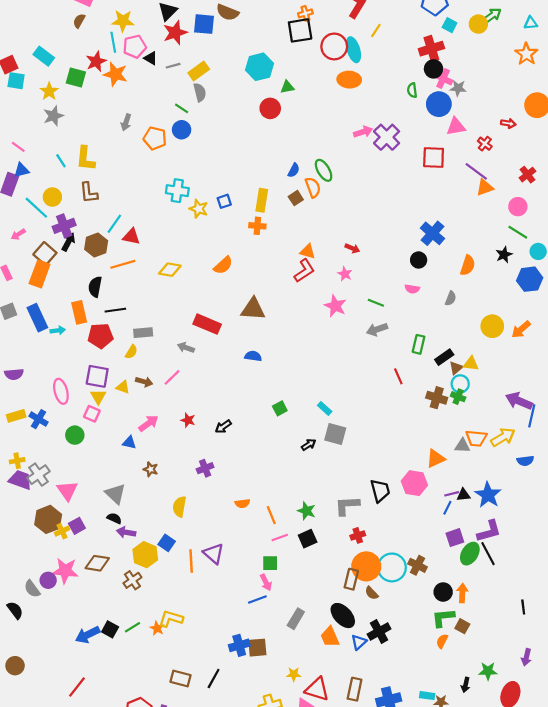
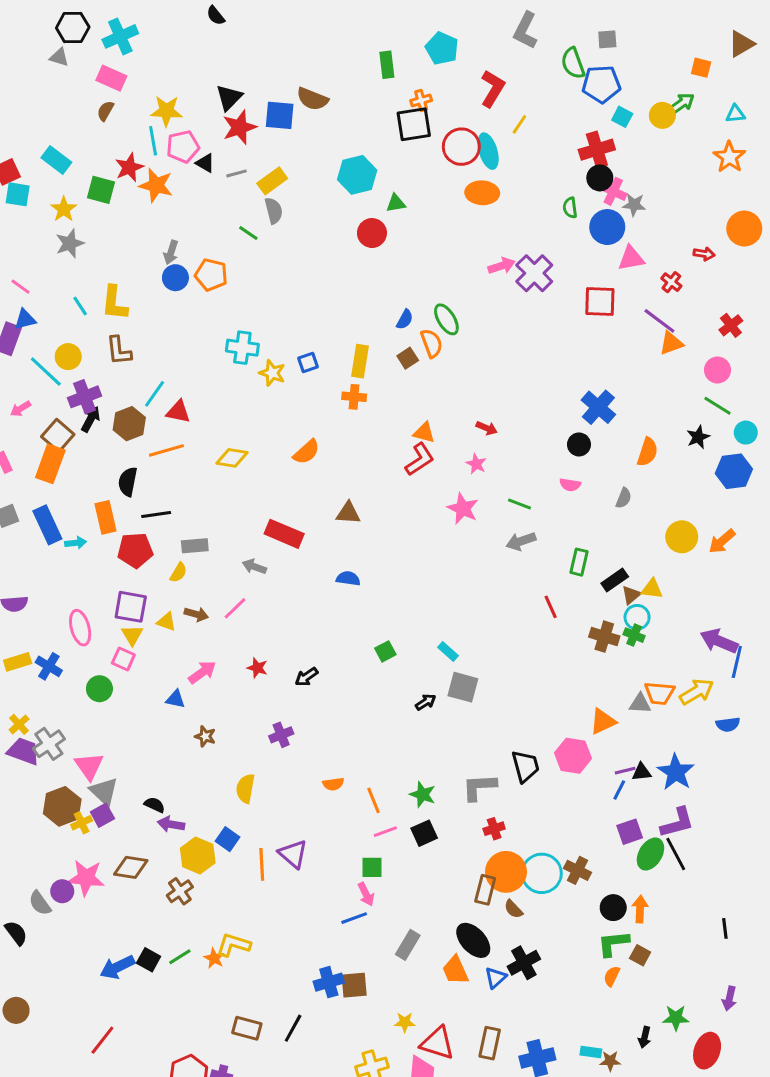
blue circle: (182, 130) -> (175, 278), moved
brown triangle: (253, 309) -> (348, 513), size x0.7
yellow cross: (17, 461) -> (19, 724), turned -32
gray triangle: (115, 494) -> (104, 791), moved

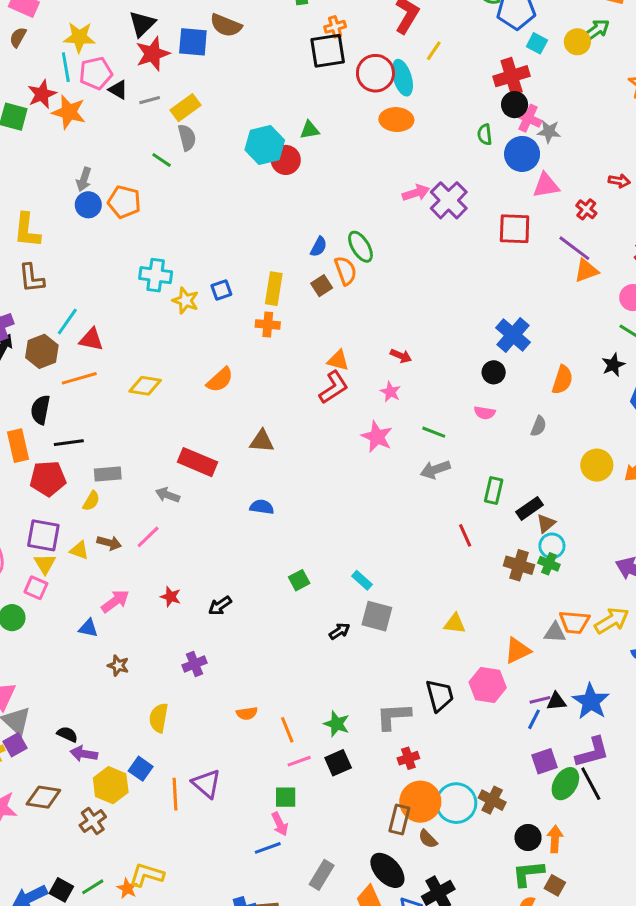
cyan hexagon: (357, 175) -> (265, 145), moved
yellow triangle: (652, 589) -> (455, 624), moved

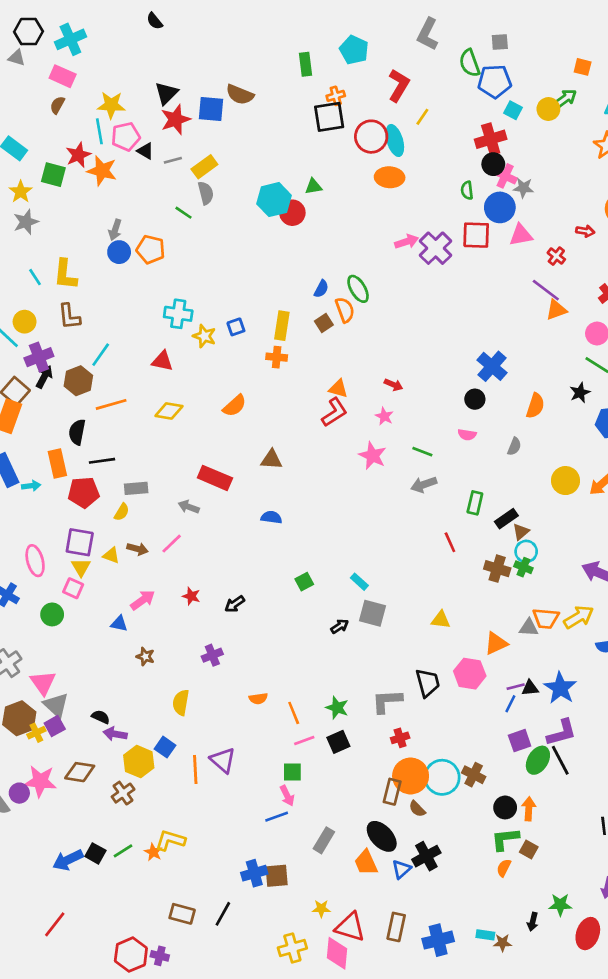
red square: (515, 229) -> (476, 235), moved
red triangle: (91, 339) -> (162, 361), moved

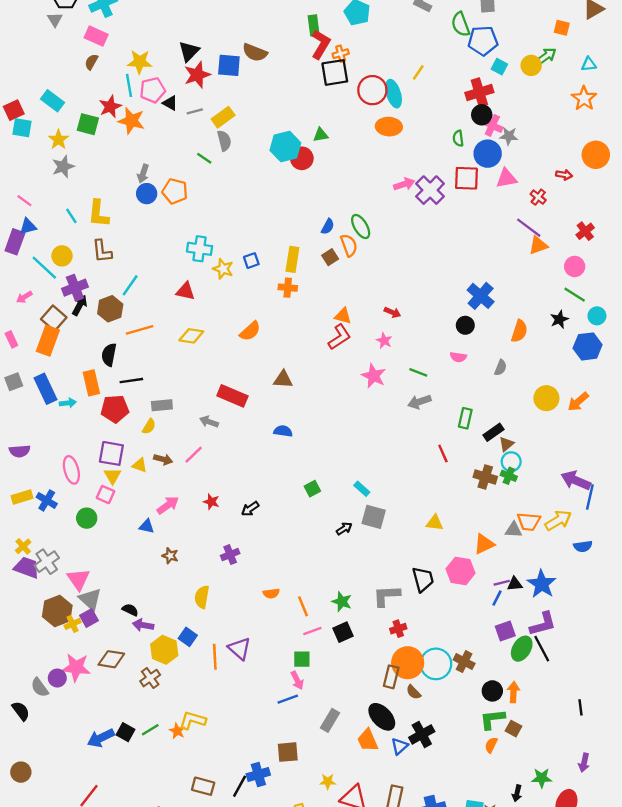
gray triangle: (17, 58) -> (55, 20), turned 42
red L-shape: (399, 85) -> (321, 44), moved
blue cross: (254, 873) -> (258, 774), moved

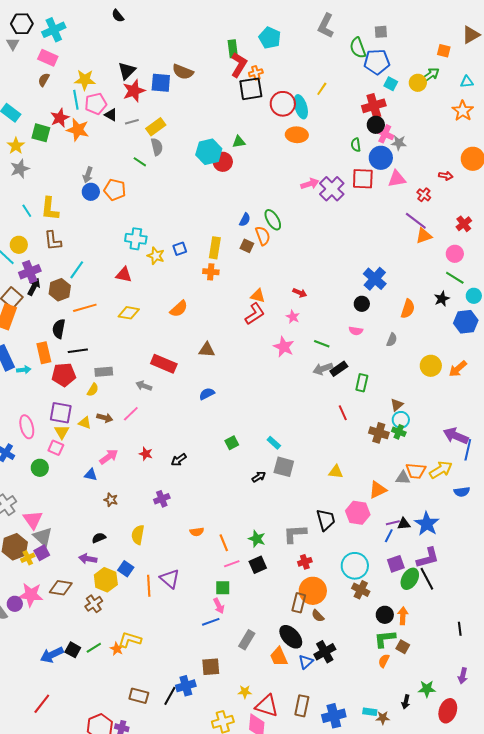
brown square: (330, 257) -> (247, 246), turned -32
blue semicircle: (283, 431) -> (207, 394), turned -35
black rectangle: (493, 432) -> (339, 369), moved
black semicircle: (130, 610) -> (99, 538), moved, turned -48
cyan circle: (436, 664) -> (355, 566), moved

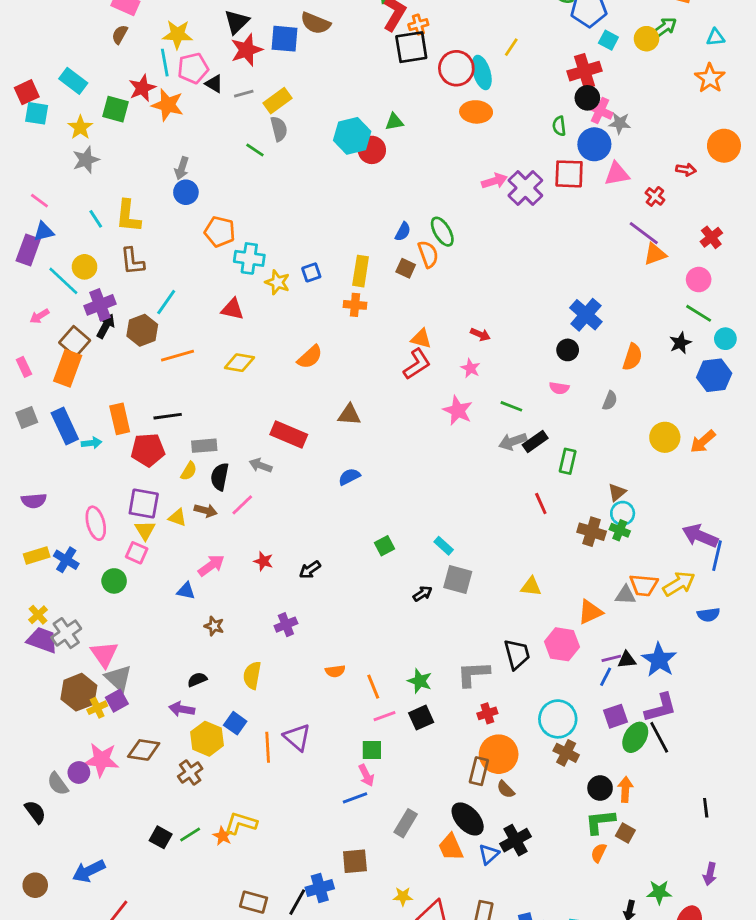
orange pentagon: (115, 190) -> (220, 232), moved
black semicircle: (59, 329) -> (220, 477), moved
blue arrow: (52, 655) -> (89, 871), moved

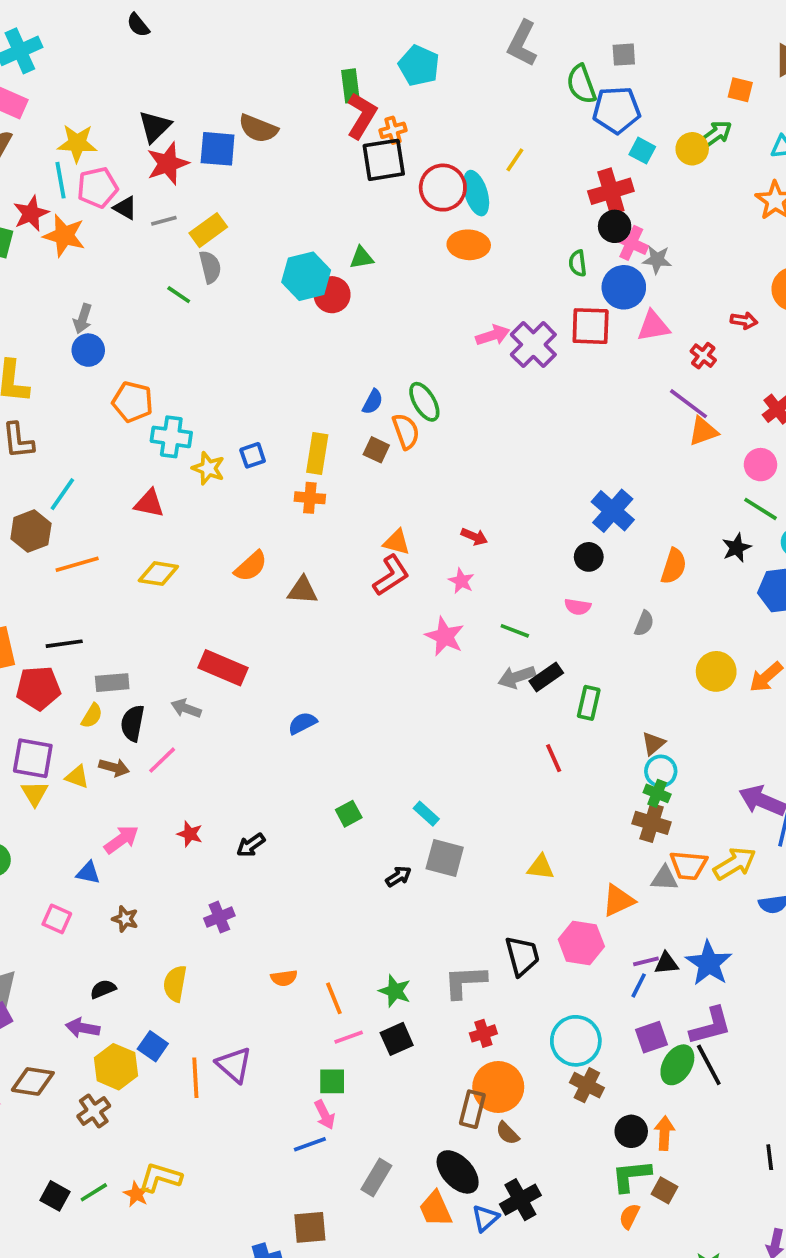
brown triangle: (349, 415) -> (302, 590), moved
brown cross: (592, 532) -> (652, 823), moved
pink square: (137, 553) -> (57, 919), moved

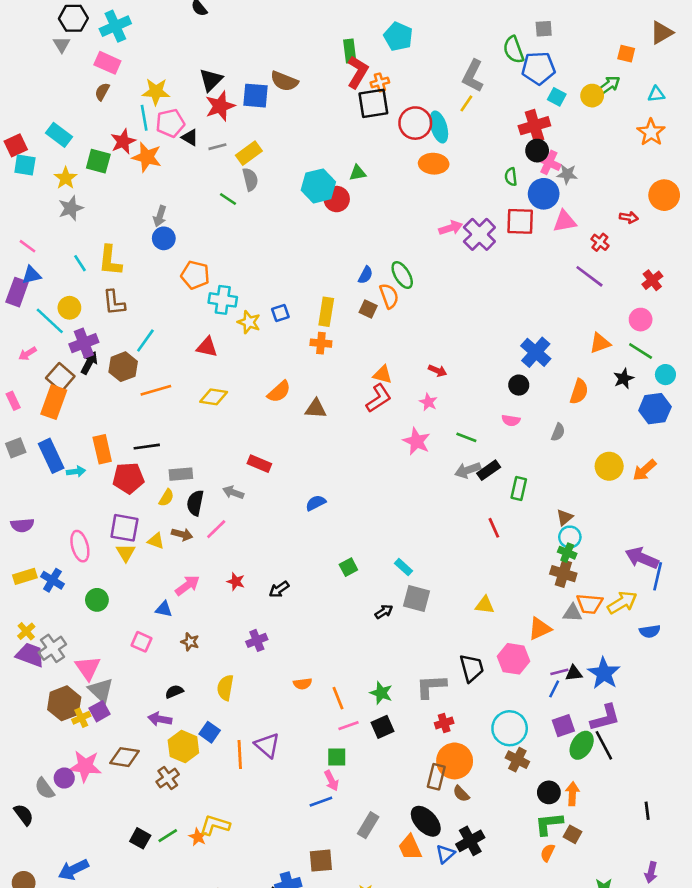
gray L-shape: (522, 43) -> (473, 76), moved
orange triangle: (703, 431) -> (600, 343), moved
red rectangle: (223, 668) -> (259, 464), size x0.7

